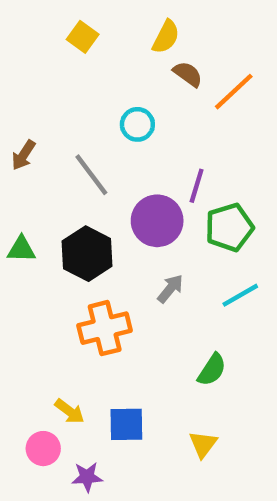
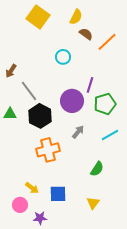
yellow square: (83, 37) -> (38, 17), size x1.6
gray line: (91, 175) -> (29, 91), moved

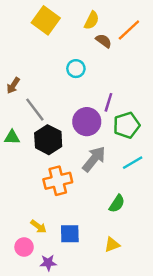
orange line: (107, 42) -> (129, 30), moved
gray arrow: (78, 132) -> (94, 159), size x1.6
yellow triangle: (93, 203) -> (112, 245), turned 32

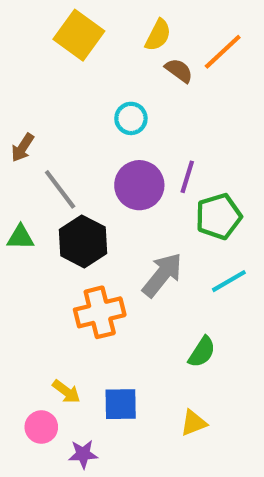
purple circle: (87, 122) -> (139, 185), moved

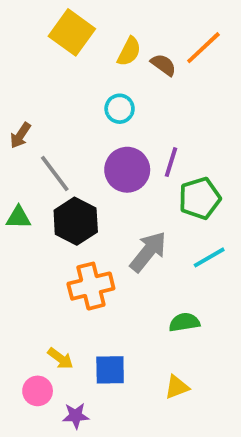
yellow semicircle: (158, 35) -> (129, 51), moved
green semicircle: (202, 352) -> (184, 322), turned -132

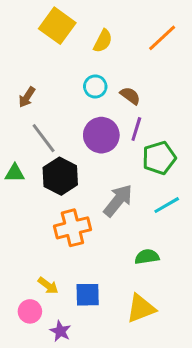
brown semicircle: (163, 65) -> (130, 96), moved
brown arrow: (20, 135) -> (27, 97), moved
yellow triangle: (177, 387) -> (141, 308), size x1.5
purple star: (76, 416) -> (60, 331), turned 30

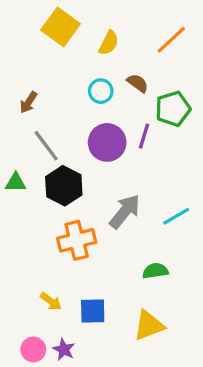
brown semicircle: (130, 96) -> (138, 83), moved
green pentagon: (159, 158) -> (173, 109), moved
pink circle: (30, 311) -> (33, 349), moved

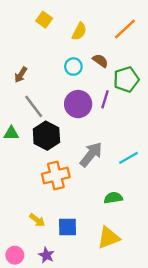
yellow square: (61, 27) -> (44, 20), size x0.6
pink circle: (33, 349) -> (15, 255), moved

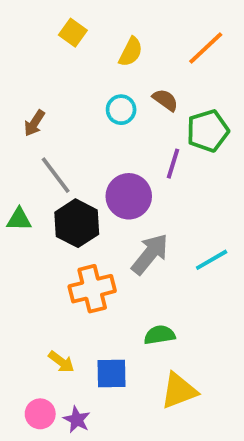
purple circle: (78, 104) -> (129, 196), moved
green semicircle: (113, 198) -> (160, 335), moved
pink circle: (15, 255) -> (40, 414), moved

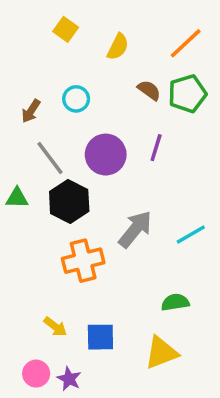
cyan circle: (121, 110) -> (76, 99), moved
green pentagon: (208, 131) -> (187, 94), moved
purple circle: (129, 196) -> (106, 155), moved
green semicircle: (160, 335) -> (175, 302), moved

